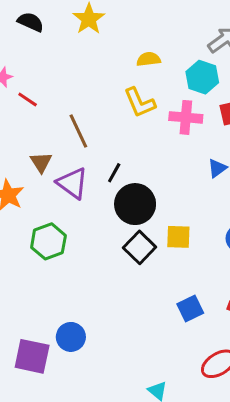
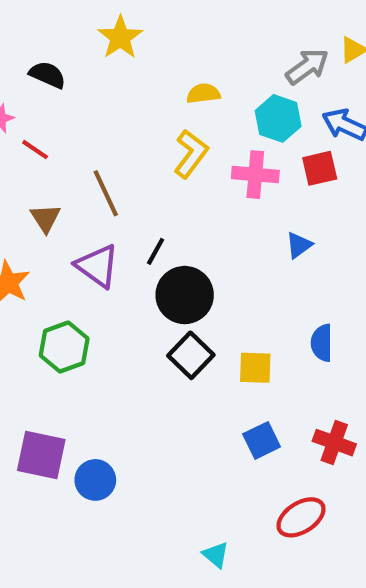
black semicircle: (31, 22) -> (48, 75), moved
yellow L-shape: (140, 103) -> (191, 154), turned -120
brown triangle: (41, 162) -> (45, 218), moved
yellow square: (178, 237) -> (255, 368), moved
purple square: (32, 356) -> (41, 455), moved

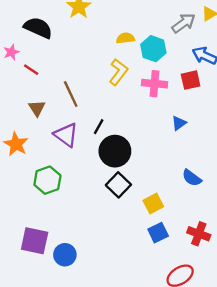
black semicircle: (48, 75) -> (38, 28), size x1.4
cyan hexagon: (278, 118) -> (153, 49), moved
blue semicircle: (322, 343) -> (192, 178), turned -54
yellow square: (255, 368) -> (153, 203), moved, turned -30

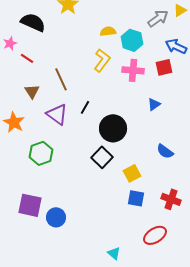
black circle: (115, 151) -> (113, 128), moved
blue square: (158, 233) -> (136, 198), turned 36

